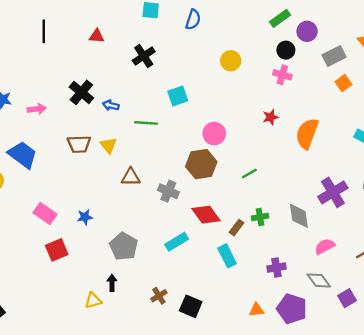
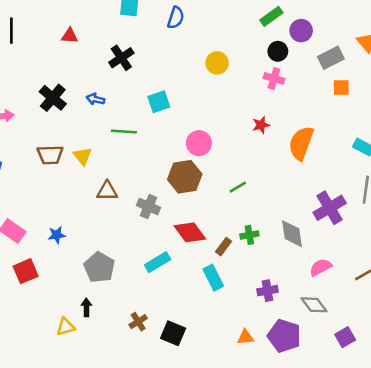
orange square: (343, 83) -> (341, 88), turned 35
blue arrow: (111, 105) -> (95, 99), moved
purple square: (347, 298) -> (345, 337), moved

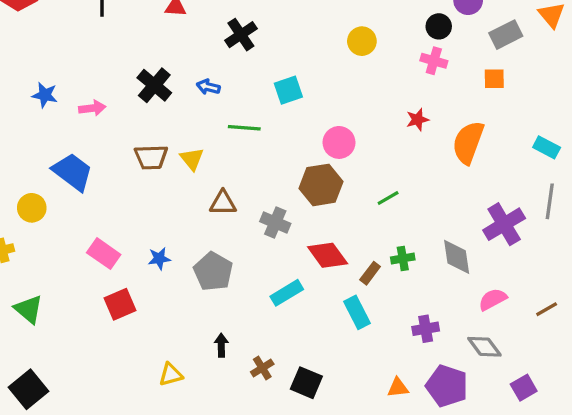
orange square: (341, 88) -> (494, 79), moved
gray pentagon: (99, 267) -> (213, 272), moved
black arrow: (86, 307) -> (221, 345), moved

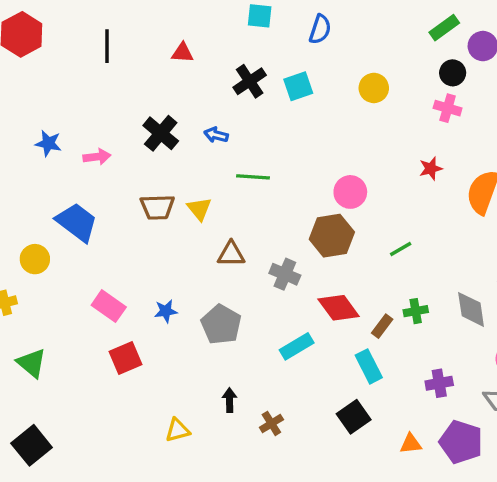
cyan square: (288, 90) -> (298, 86), moved
black square: (306, 383) -> (354, 417), moved, turned 32

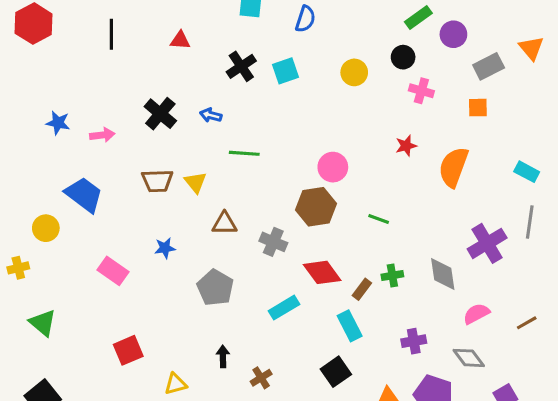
black circle: (453, 73) -> (403, 57), moved
green line: (401, 249) -> (379, 219), turned 50
blue star: (166, 311) -> (165, 248), moved
red square: (125, 358) -> (128, 350), moved

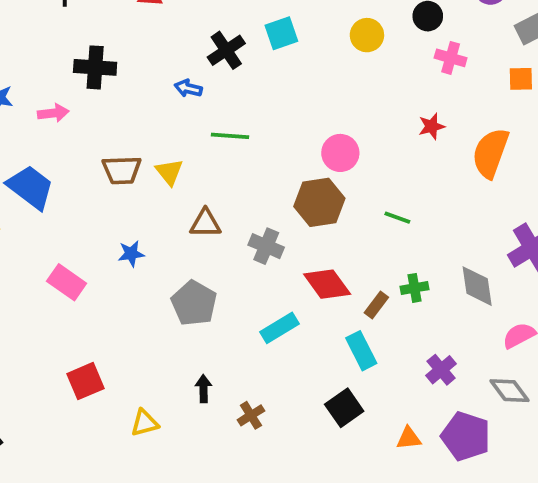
black cross: (241, 66) -> (226, 50), moved
black cross: (160, 114) -> (95, 67), moved, turned -36
purple cross: (414, 341) -> (441, 370), turned -30

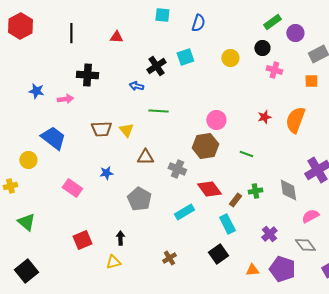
red star: (432, 126) -> (264, 117), moved
black arrow: (203, 389) -> (120, 238), moved

